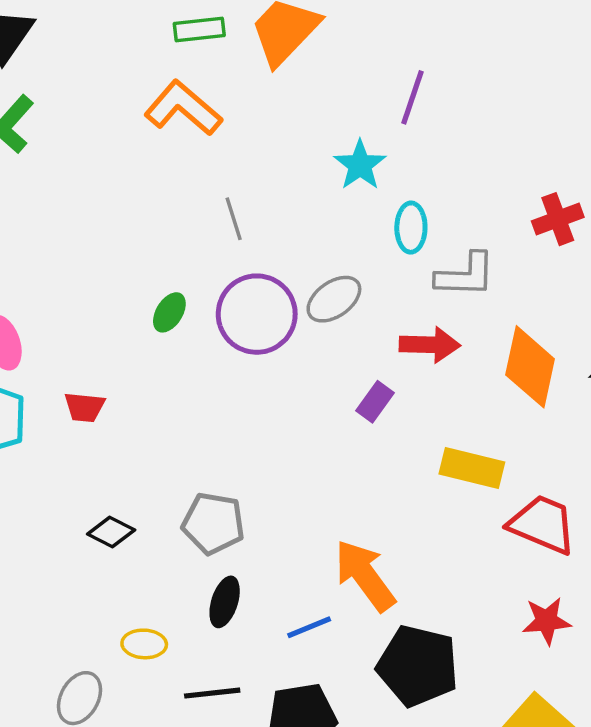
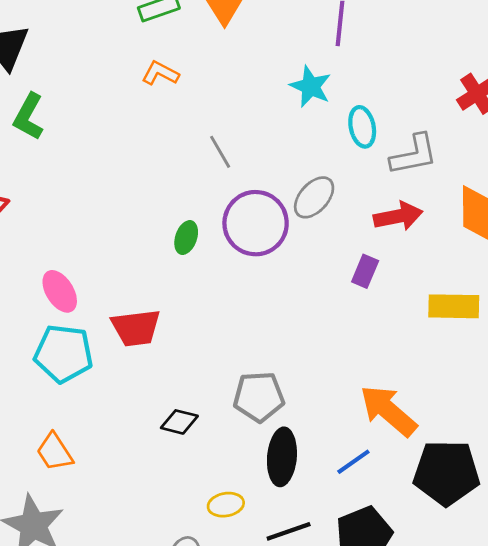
orange L-shape: (183, 108) -> (160, 73), size x0.6
red trapezoid: (85, 407) -> (136, 328), size x1.5
black ellipse: (225, 602) -> (282, 457), size x1.4

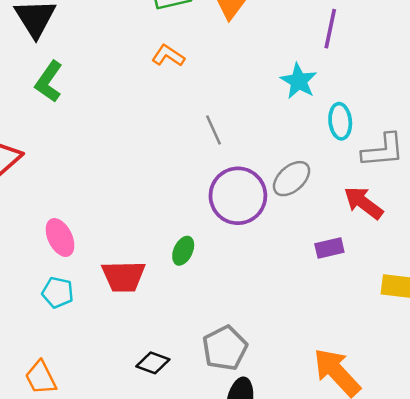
red arrow: (398, 216) -> (363, 203), turned -138
green ellipse: (186, 238) -> (183, 251), moved
purple rectangle: (365, 271) -> (329, 248), turned 48
cyan pentagon: (64, 354) -> (58, 292), size x0.6
gray pentagon: (259, 397) -> (225, 348), turned -30

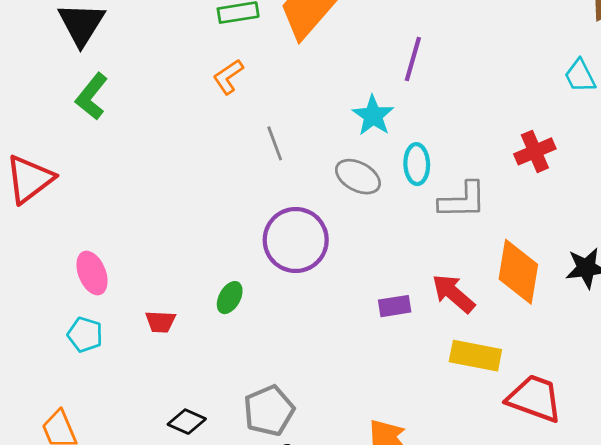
orange L-shape: (168, 56) -> (228, 77), turned -72
gray line: (213, 130) -> (275, 143), moved
gray ellipse: (292, 179) -> (358, 177), moved, turned 66
red arrow: (363, 203) -> (453, 293), moved
red trapezoid: (123, 276) -> (160, 322), size x0.6

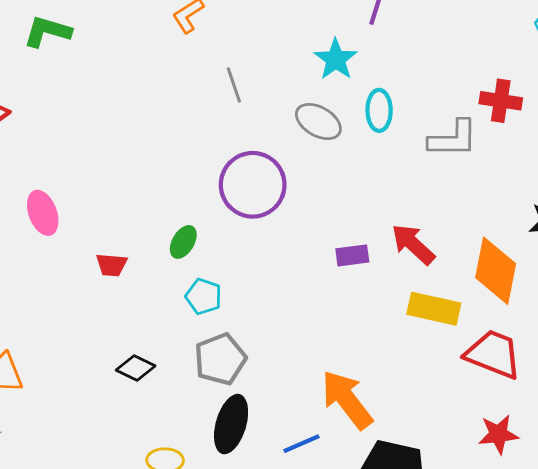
green L-shape: (92, 96) -> (47, 32), turned 66
red cross: (535, 151) -> (501, 101), turned 30
gray L-shape: (463, 200) -> (453, 139), moved
orange diamond: (518, 272) -> (496, 271), moved
cyan pentagon: (85, 335) -> (204, 296), moved

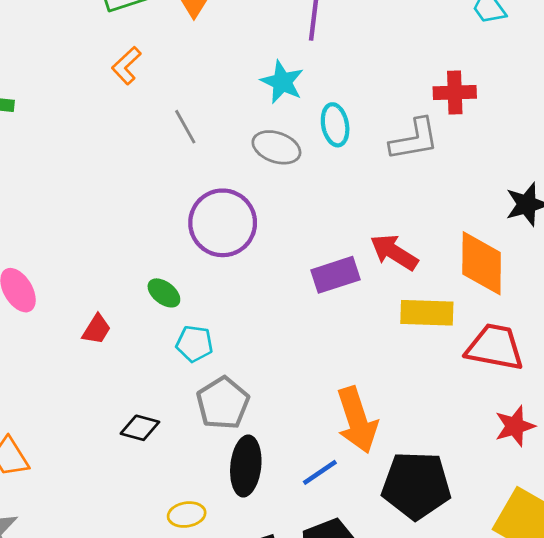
green ellipse: (183, 242) -> (164, 293), turned -72
purple rectangle: (352, 255) -> (335, 275), size x1.4
red trapezoid: (111, 265) -> (97, 329), turned -52
orange arrow: (347, 400) -> (357, 420), turned -150

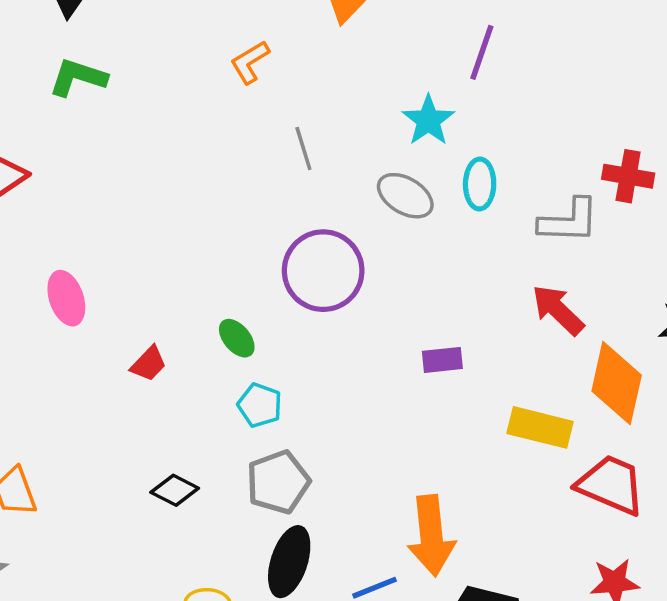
red arrow: (394, 252) -> (558, 310), moved
purple rectangle: (335, 275) -> (442, 360), size x0.7

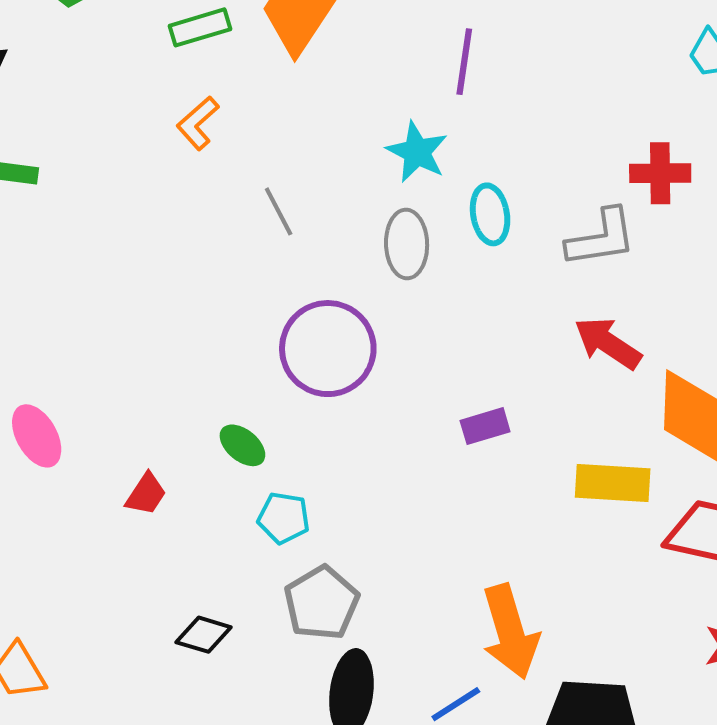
gray ellipse: (405, 196) -> (407, 244), turned 68

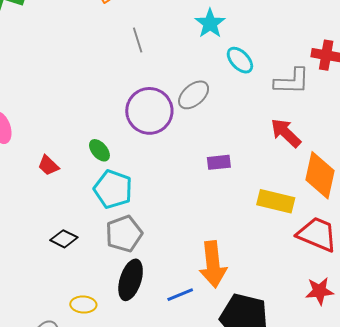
cyan ellipse: (490, 214) -> (240, 60), turned -44
gray ellipse: (407, 244) -> (194, 95), moved, turned 40
red trapezoid: (146, 494) -> (48, 165), turned 90
cyan pentagon: (284, 518) -> (113, 189), size x1.5

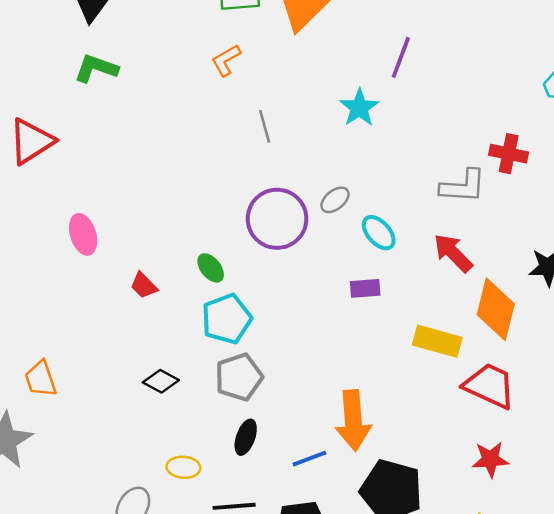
cyan ellipse: (240, 60) -> (379, 233), moved
gray ellipse: (194, 95) -> (335, 200), size x0.7
cyan pentagon: (113, 189) -> (227, 319), turned 30
black ellipse: (131, 280) -> (246, 437), size x0.7

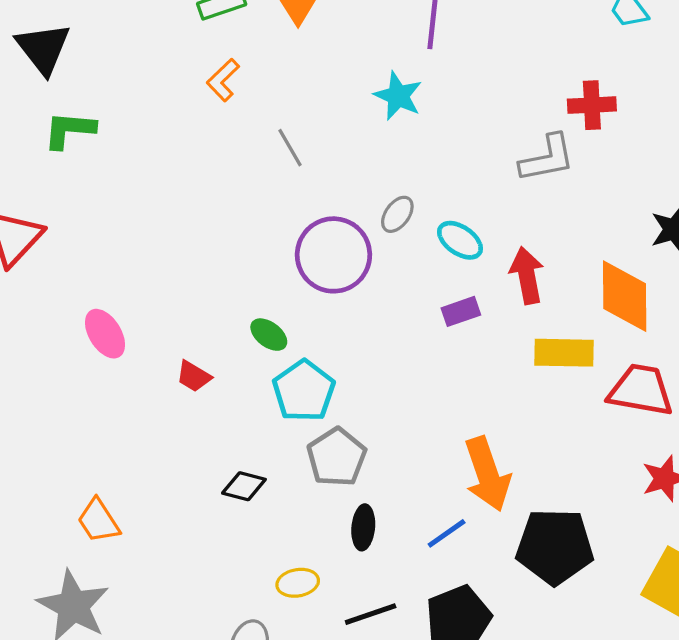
red arrow: (453, 253) -> (527, 275), moved, turned 48

